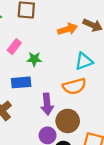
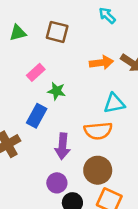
blue rectangle: (21, 82) -> (37, 116), turned -66
brown circle: (68, 121) -> (98, 170), moved

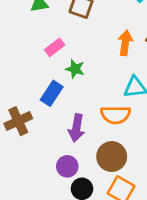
orange arrow: (101, 63) -> (125, 43), turned -80

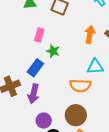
pink rectangle: (55, 47) -> (39, 35), turned -40
purple arrow: (76, 128) -> (34, 94), moved

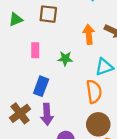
green star: (53, 51) -> (65, 59), moved
orange semicircle: (80, 86) -> (94, 92), turned -85

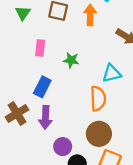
green triangle: (16, 19) -> (23, 13), turned -40
orange arrow: (89, 34) -> (90, 15), moved

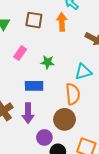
pink rectangle: (40, 48) -> (20, 53), turned 32
blue rectangle: (42, 87) -> (34, 86), moved, turned 66
brown circle: (99, 134) -> (65, 119), moved

